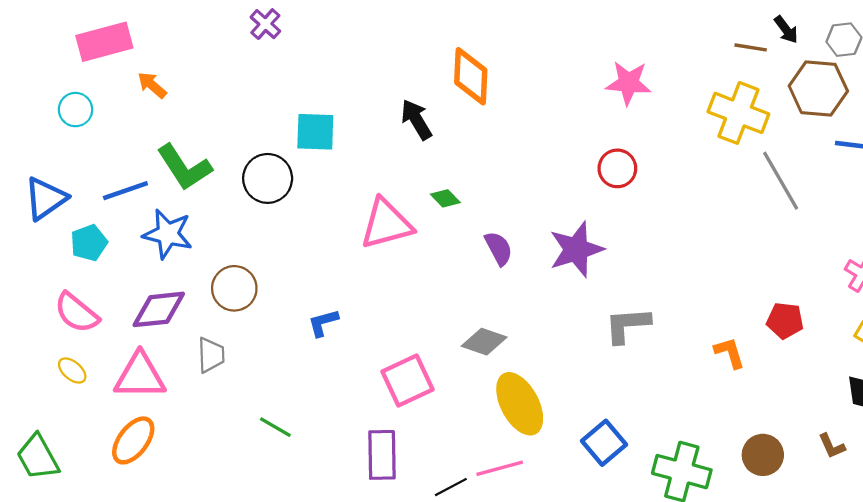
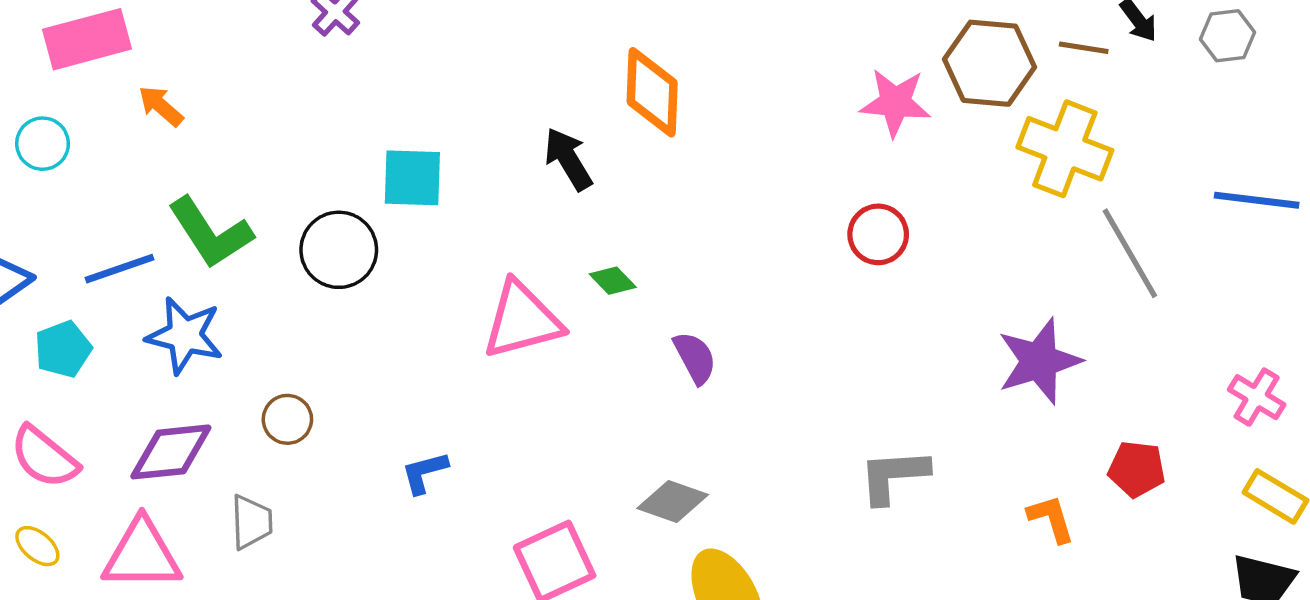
brown hexagon: (818, 88) -> (989, 63), moved
purple star: (576, 249) -> (1039, 361), moved
brown circle: (234, 288) -> (287, 419), size x0.7

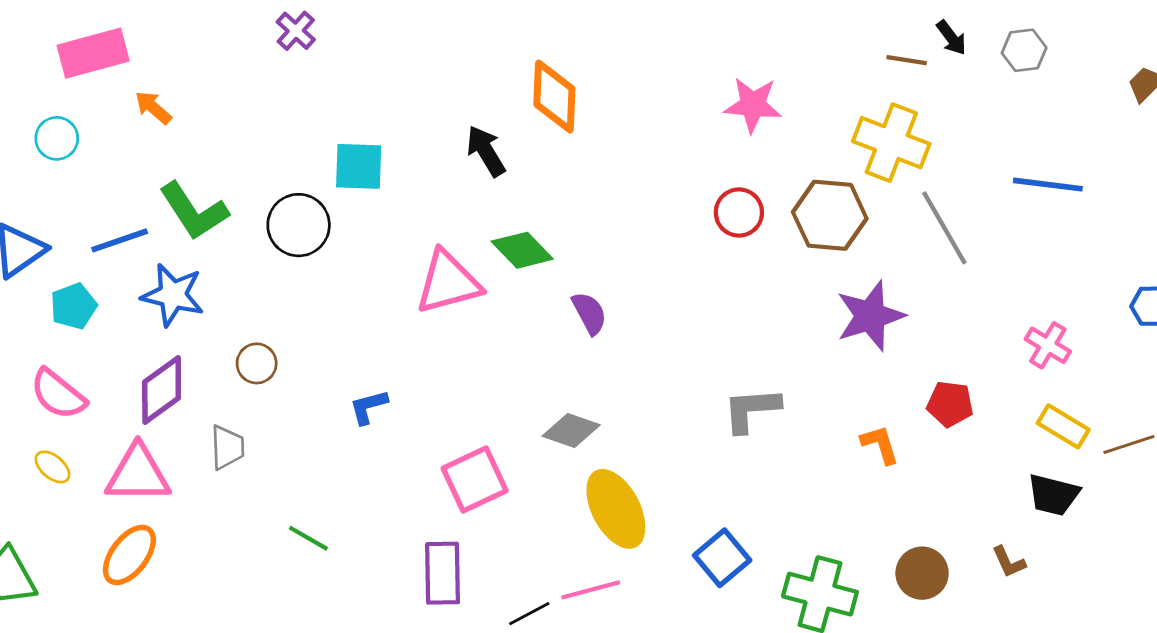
brown hexagon: (989, 63) -> (830, 215), moved
green diamond: (613, 281) -> (522, 250), size x1.6
purple diamond: (171, 452) -> (162, 390), turned -30

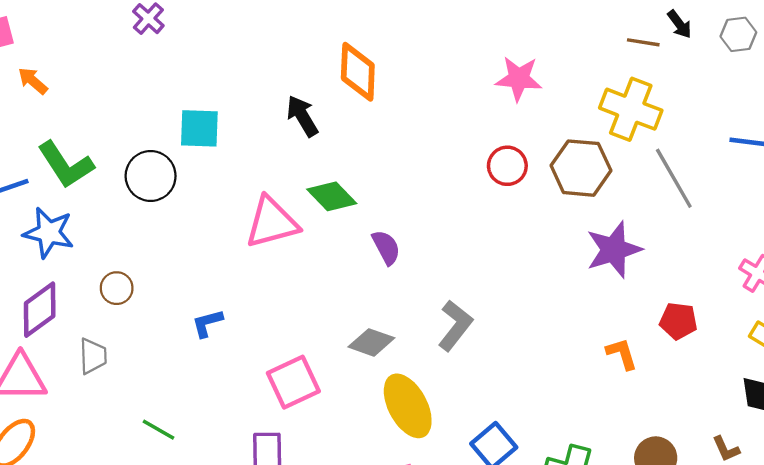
gray L-shape: (751, 410) -> (455, 325), moved, turned 132

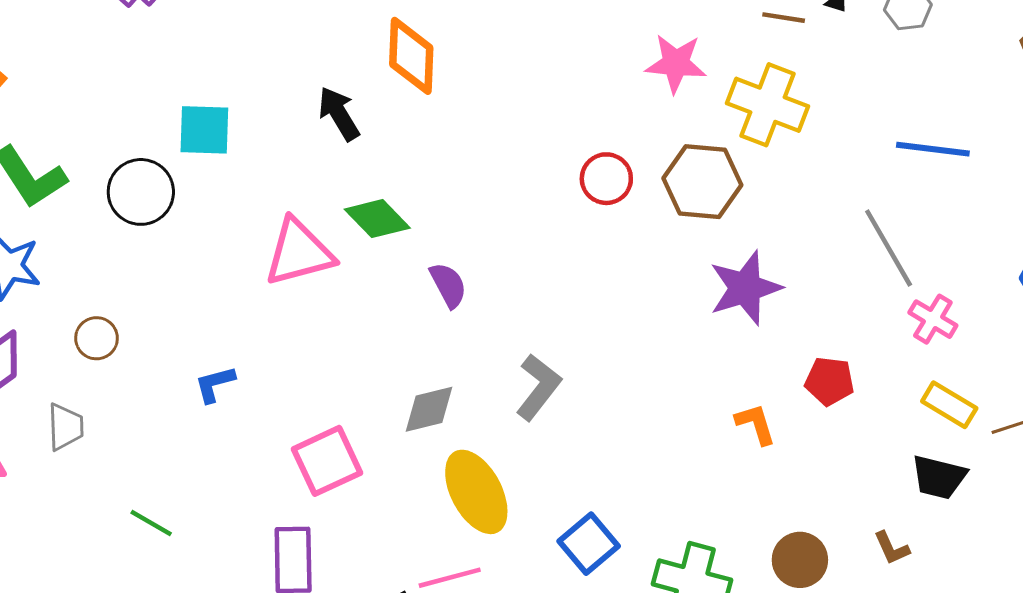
pink star: (519, 79) -> (676, 63), moved
gray line: (674, 178) -> (889, 248), moved
gray diamond: (371, 342) -> (429, 409), turned -33

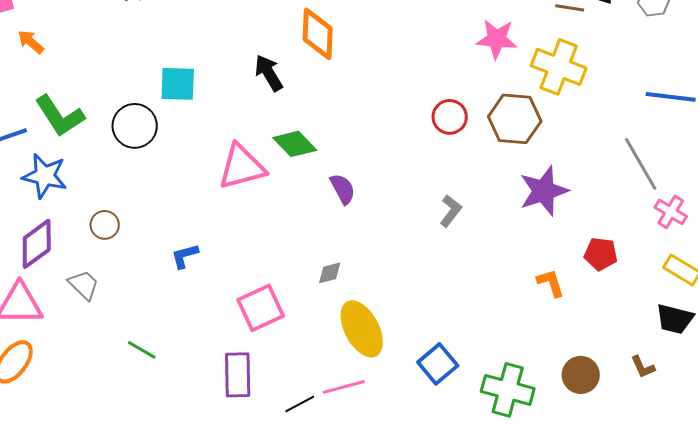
gray L-shape: (538, 387) -> (451, 211), moved, size x0.7
gray diamond: (429, 409) -> (330, 273), size x0.7
gray trapezoid: (65, 427) -> (84, 285), turned -44

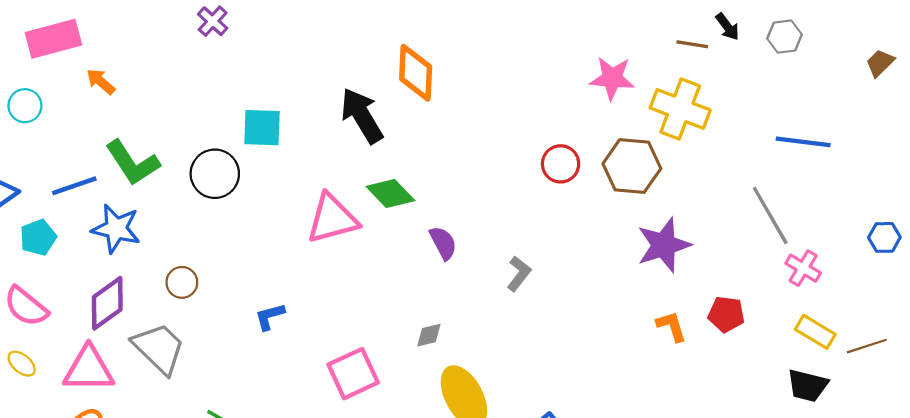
black arrow: (269, 73) -> (362, 116), size x1.4
gray L-shape: (451, 211) -> (519, 274), moved
orange L-shape: (551, 283) -> (671, 326), moved
gray trapezoid: (84, 285) -> (159, 348), size x1.6

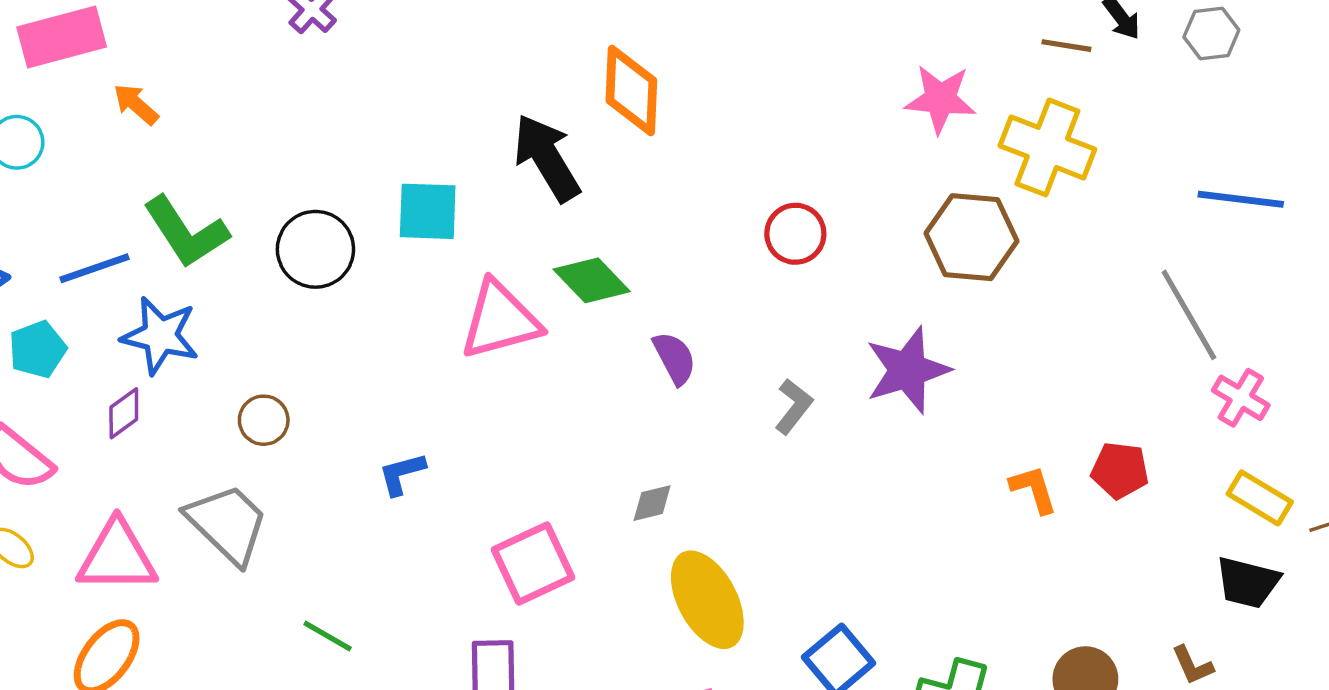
cyan square: (262, 128) -> (428, 211), moved
red circle: (561, 164) -> (795, 234), moved
purple star: (664, 245) -> (908, 370), moved
purple diamond: (107, 303) -> (124, 413), moved, size x0.6

